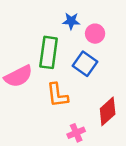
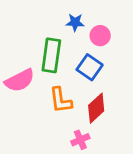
red diamond: (108, 111) -> (96, 108), moved

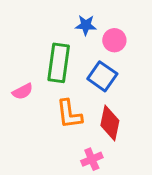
pink semicircle: (20, 80) -> (23, 91), size x0.6
red diamond: (96, 108) -> (110, 123), turned -36

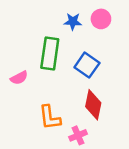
pink circle: (114, 40) -> (101, 19), moved
orange L-shape: (69, 114) -> (50, 118), moved

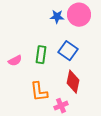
pink circle: (101, 19) -> (79, 15), size x1.5
green rectangle: (50, 54) -> (41, 55), moved, size x0.7

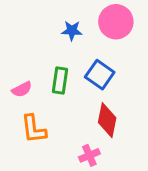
blue star: (57, 17) -> (72, 31), moved
orange L-shape: (39, 92) -> (34, 129), moved

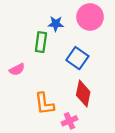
green rectangle: (60, 81) -> (41, 42), moved
orange L-shape: (34, 129) -> (44, 104), moved

